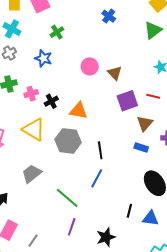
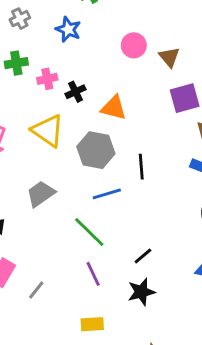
blue line: (97, 178) -> (107, 194), moved, turned 42
black line: (129, 211) -> (143, 256), moved, turned 32
purple line: (72, 227) -> (93, 274), turned -48

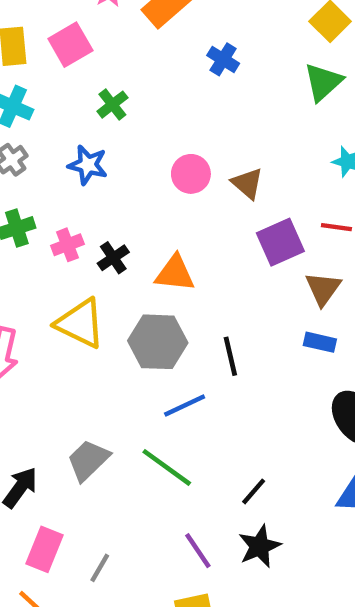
gray trapezoid: (41, 194) -> (88, 460), moved
purple line: (93, 274) -> (198, 551), moved

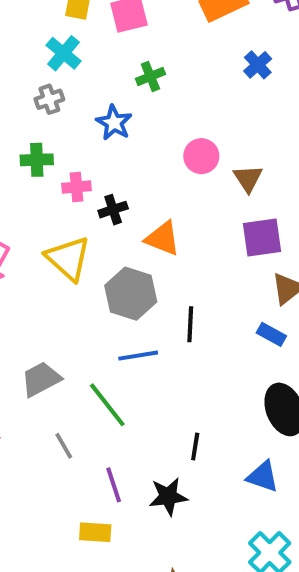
black line: (254, 491) -> (195, 446), moved, turned -48
gray line: (100, 568) -> (64, 446), moved, turned -76

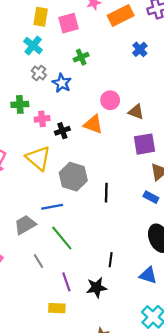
gray cross: (49, 99) -> (39, 73), moved, turned -32
brown triangle: (248, 178) -> (136, 112), turned -35
orange triangle: (163, 238) -> (93, 124), moved
blue line: (138, 356) -> (52, 207), moved

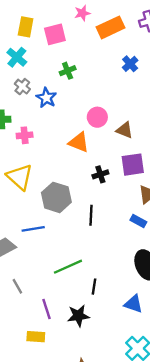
black cross: (62, 131) -> (100, 174), moved
green line: (62, 238) -> (68, 267), moved, turned -76

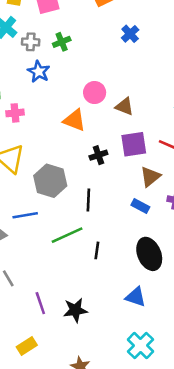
gray cross: (22, 87) -> (31, 42), moved, turned -35
green line: (68, 267) -> (67, 235), moved
black line: (94, 287) -> (97, 250), moved
yellow rectangle: (36, 337) -> (27, 346), moved, turned -36

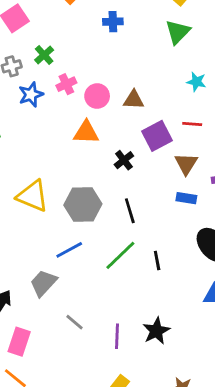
blue cross: (130, 34) -> (113, 22), turned -30
blue star: (39, 72) -> (31, 95), turned -30
pink cross: (15, 113) -> (66, 84), moved
purple line: (40, 303) -> (117, 336), turned 40

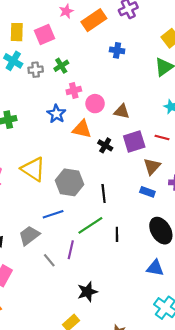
blue star: (31, 95) -> (56, 114), moved, turned -30
black cross: (124, 160) -> (105, 145), moved, turned -32
gray line: (74, 322) -> (49, 260), moved
black star: (156, 331) -> (87, 292), moved
purple line: (117, 336) -> (71, 250), moved

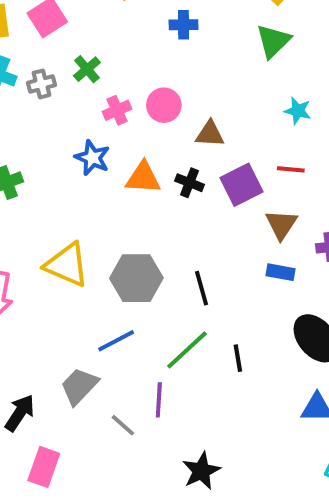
pink circle: (95, 104) -> (164, 105), moved
black cross: (105, 145) -> (189, 183), moved

